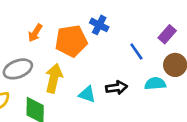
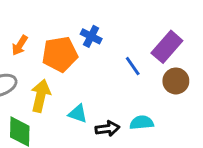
purple rectangle: (167, 34) -> (167, 47), size x1.5
cyan semicircle: (155, 84) -> (142, 123), moved
black arrow: (116, 88) -> (107, 129), moved

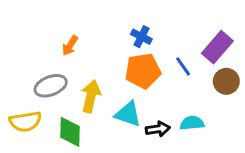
orange pentagon: (60, 54) -> (143, 71), moved
cyan triangle: (78, 114) -> (128, 114), size x1.4

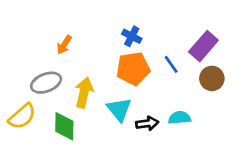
cyan triangle: (128, 114) -> (119, 109), turned 32
yellow semicircle: (25, 122) -> (22, 116), turned -32

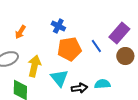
blue cross: (132, 36) -> (58, 26), moved

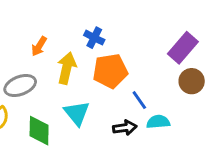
blue line: (96, 46) -> (139, 100), moved
yellow arrow: (34, 66) -> (67, 68), moved
cyan triangle: (59, 78) -> (77, 113), moved

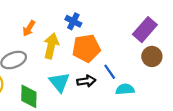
black arrow: (125, 128) -> (86, 81), moved

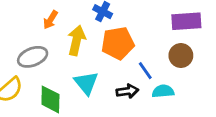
purple rectangle: (145, 30) -> (186, 21), turned 45
brown circle: (152, 56) -> (181, 56), moved
black arrow: (86, 81) -> (127, 91), moved

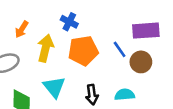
blue line: (145, 71) -> (120, 49), moved
black arrow: (127, 91) -> (92, 95), turned 90

